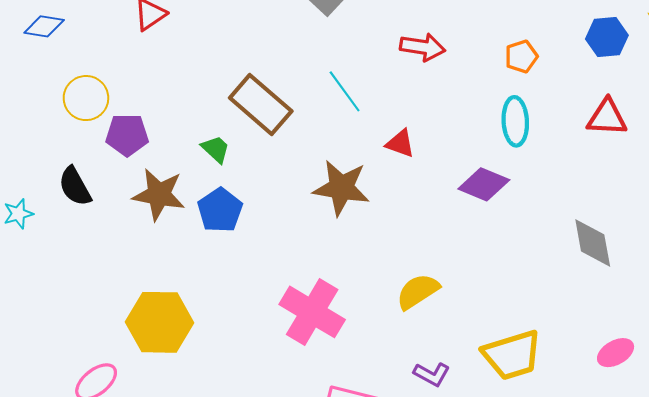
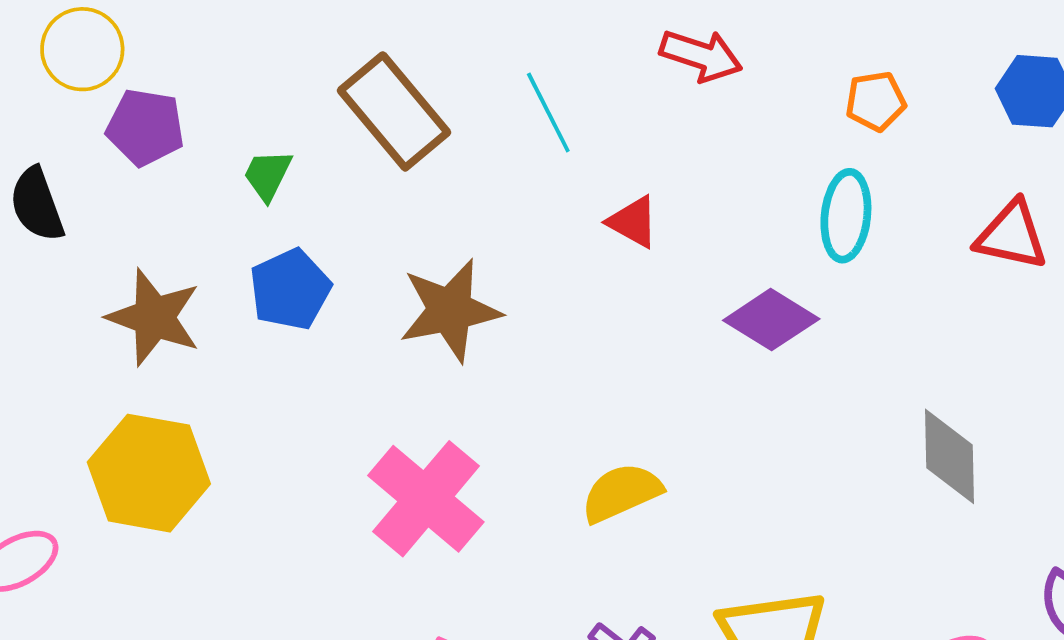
green trapezoid: (216, 149) -> (268, 175), moved, turned -116
brown star: (341, 188) -> (450, 310), moved, turned -30
brown star: (159, 195) -> (154, 317), moved

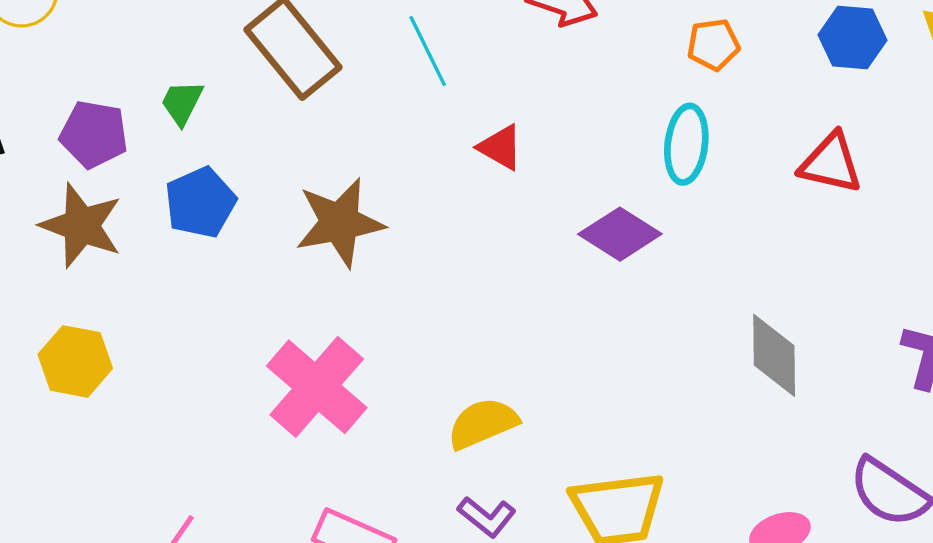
purple pentagon: (145, 127) -> (94, 134), moved
yellow hexagon: (149, 473) -> (75, 361), size x0.7
yellow semicircle: (621, 493) -> (483, 423), moved

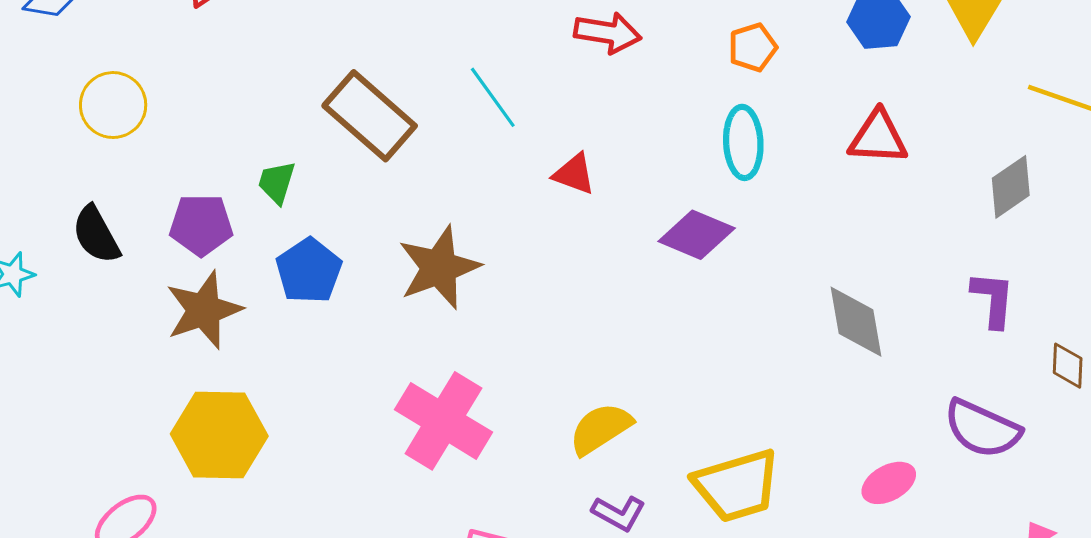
brown star: (81, 226) -> (204, 310), turned -30
yellow hexagon: (75, 361) -> (219, 435), size x1.4

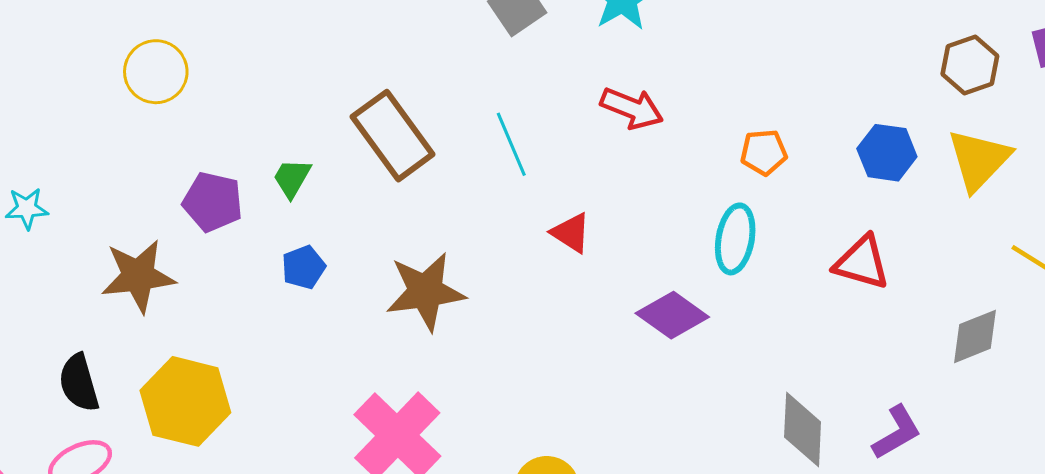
black semicircle: (96, 235) -> (79, 383), moved
blue pentagon: (309, 271) -> (303, 267), size x0.7
purple L-shape: (993, 299) -> (897, 432), moved, turned 42
brown star: (204, 310) -> (138, 276), moved

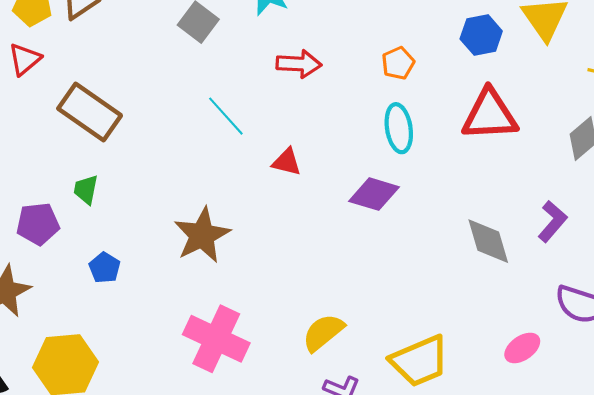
brown rectangle: (393, 136) -> (90, 112), moved
red triangle: (862, 263) -> (490, 115), size x1.4
blue pentagon: (303, 267) -> (105, 268), moved

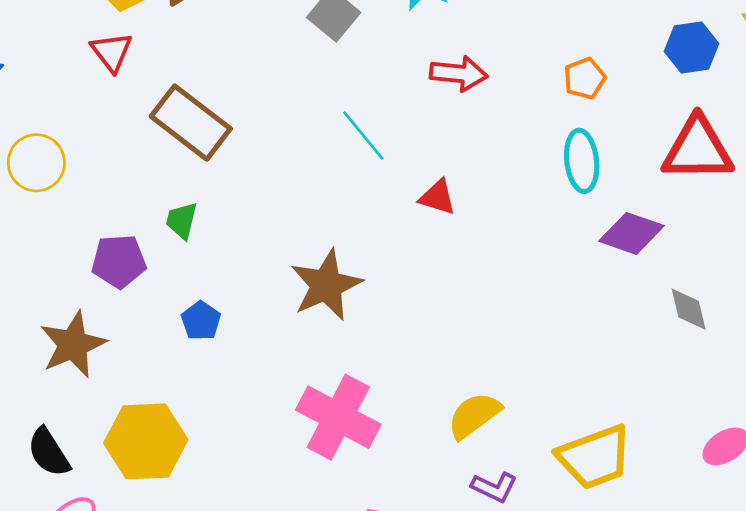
red triangle: (25, 59) -> (112, 52), turned -30
purple diamond: (374, 194) -> (632, 233), moved
gray diamond: (488, 241) -> (689, 309), size x0.7

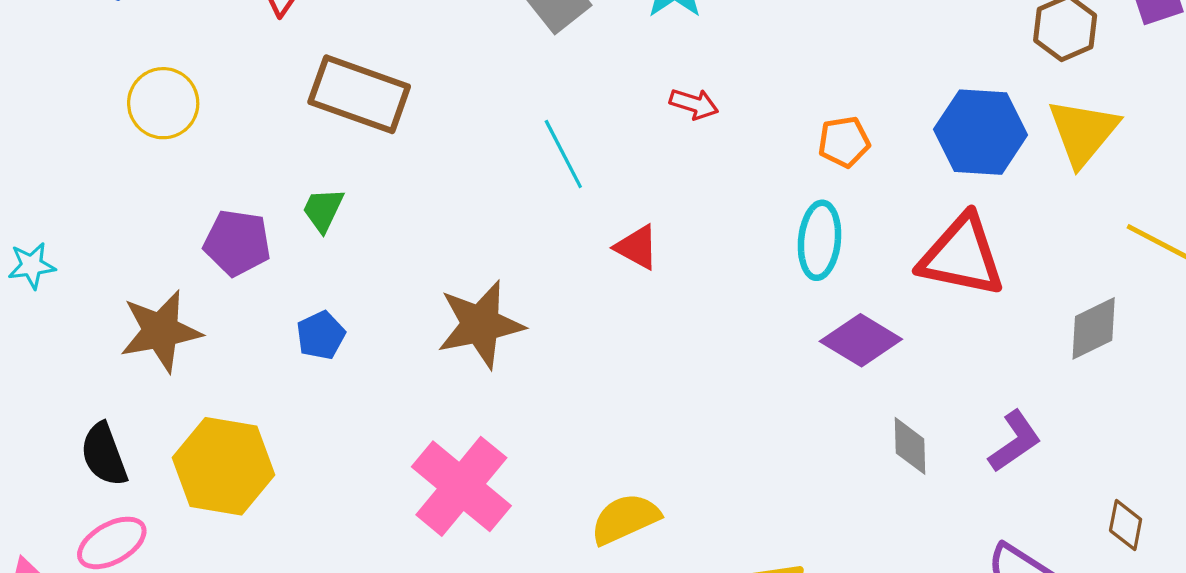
blue hexagon: (692, 48) -> (981, 132), size x1.4
red arrow: (459, 74) -> (694, 104), size x0.7
brown rectangle: (191, 123) -> (359, 94), turned -30

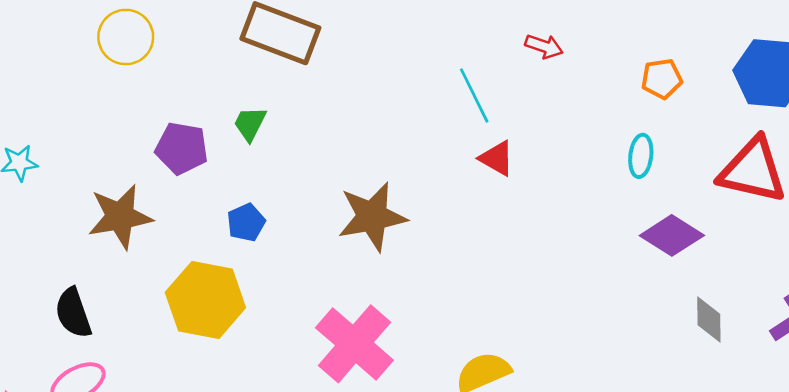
cyan line: (563, 154) -> (474, 96), moved
cyan ellipse: (819, 240) -> (641, 156), size x0.7
yellow hexagon: (224, 466) -> (205, 300), moved

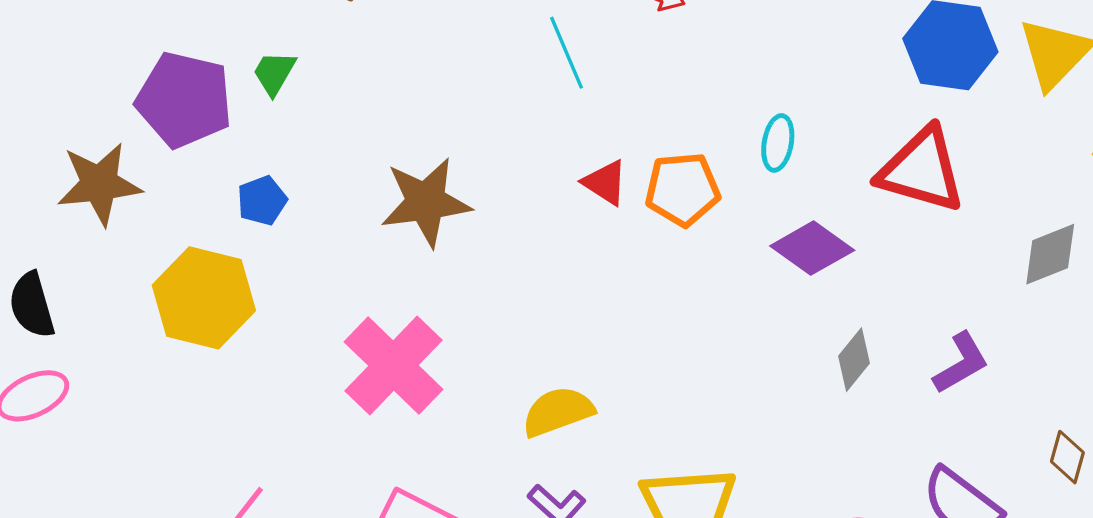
orange pentagon: (662, 79) -> (682, 189), moved, size x1.4
purple pentagon: (182, 148) -> (184, 100), size x1.4
red triangle: (497, 158) -> (605, 183), moved
gray diamond: (709, 320) -> (854, 360), turned 36

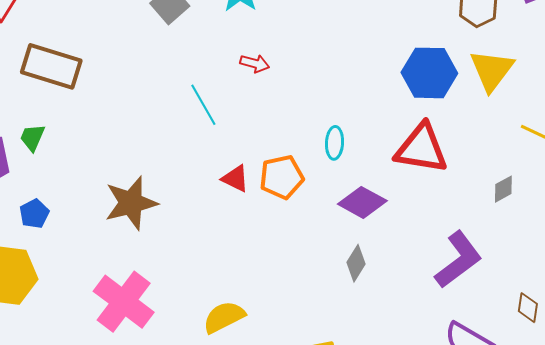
gray diamond: (1050, 254) -> (503, 189), size x0.7
gray diamond: (854, 360) -> (356, 263), moved
purple L-shape: (961, 363) -> (458, 260), size x1.5

